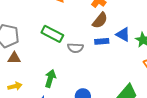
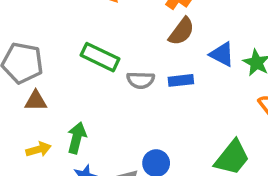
blue rectangle: (102, 41) -> (181, 80), moved
green arrow: (50, 78) -> (77, 138), moved

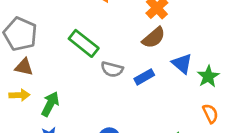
blue rectangle: (181, 80) -> (144, 77), turned -36
yellow arrow: (38, 149) -> (19, 95), moved

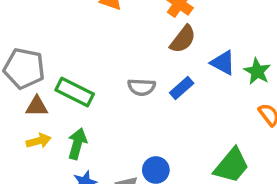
green rectangle: (84, 43) -> (75, 92), moved

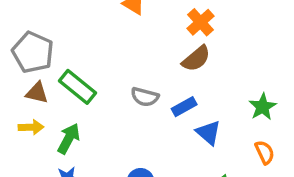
blue triangle: (223, 63) -> (208, 133), moved

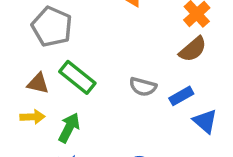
gray pentagon: (33, 52) -> (52, 27), moved

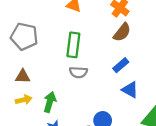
green rectangle: (77, 77) -> (73, 45), moved, turned 70
gray semicircle: (143, 87) -> (78, 72), moved
blue triangle: (205, 121) -> (130, 90), moved

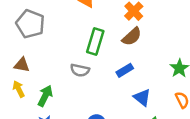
green rectangle: (73, 45) -> (95, 42), moved
blue triangle: (130, 90) -> (142, 97), moved
yellow arrow: (24, 100) -> (19, 89), turned -112

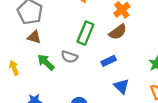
brown triangle: (22, 65) -> (34, 37), moved
green arrow: (45, 96) -> (46, 62), moved, turned -78

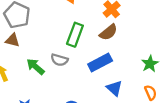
brown triangle: (34, 37) -> (12, 40), moved
blue rectangle: (109, 61) -> (100, 63), size x1.5

